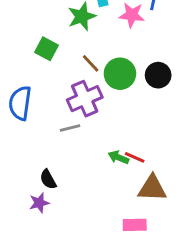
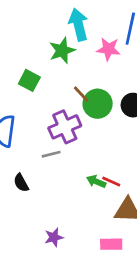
brown line: (91, 63) -> (81, 94), moved
black semicircle: (48, 179) -> (21, 183), moved
purple star: (39, 203) -> (54, 237), moved

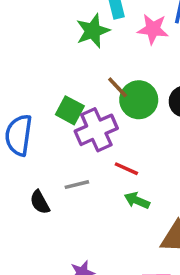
green square: (29, 80) -> (70, 110), moved
gray line: (51, 154) -> (77, 185), moved
red line: (111, 181) -> (126, 169), moved

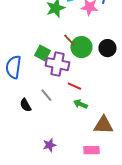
purple cross: (96, 130) -> (57, 64), turned 35
gray line: (77, 185) -> (46, 95), turned 64

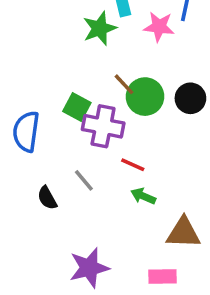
purple star: (49, 145) -> (89, 268), size x1.6

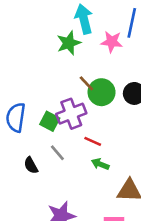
green square: (77, 107) -> (50, 121), moved
purple cross: (103, 126) -> (71, 114), turned -32

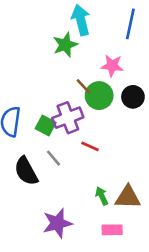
pink star: (112, 42) -> (112, 66), moved
green arrow: (100, 164) -> (102, 196), moved, turned 42
black semicircle: (31, 165) -> (26, 171), size x1.6

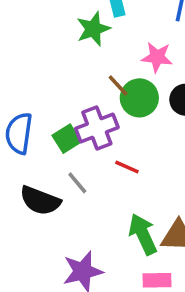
green square: (46, 126) -> (67, 139), turned 30
black semicircle: (26, 171) -> (40, 201), turned -40
green arrow: (102, 196) -> (143, 234), size x1.6

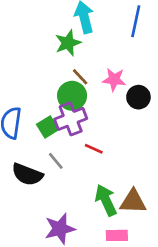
pink star: (157, 57) -> (114, 80), moved
brown line: (118, 86) -> (80, 77), moved
green circle: (139, 98) -> (72, 96), moved

